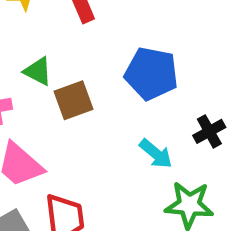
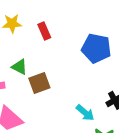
blue pentagon: (151, 74) -> (96, 48), moved

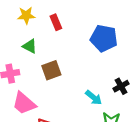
green triangle: (19, 67) -> (30, 46), moved

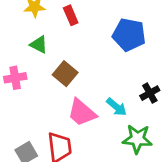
brown square: (51, 70) -> (65, 74), turned -30
pink trapezoid: (24, 103) -> (82, 113), moved

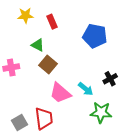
green triangle: (39, 44) -> (38, 45), moved

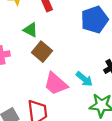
blue pentagon: (95, 36) -> (95, 20), turned -30

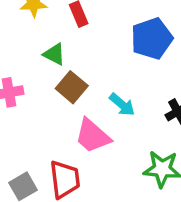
cyan arrow: (84, 79) -> (122, 105), moved

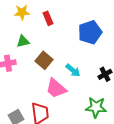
green triangle: (54, 54) -> (23, 41), moved, turned -40

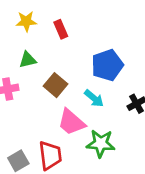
blue pentagon: (90, 32) -> (107, 65), moved
green star: (96, 107) -> (101, 143), moved

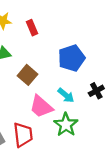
cyan arrow: (94, 98) -> (66, 95), moved
green star: (101, 143) -> (66, 125), turned 30

